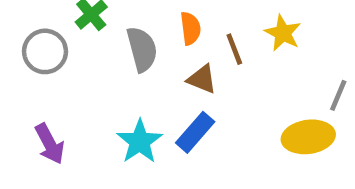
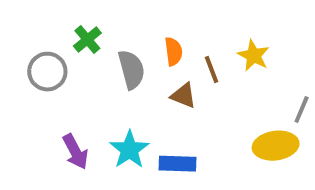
blue rectangle: (195, 132) -> (177, 164), moved, turned 51
purple arrow: (50, 144) -> (75, 152), moved

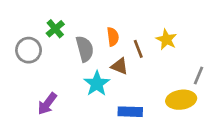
cyan star: (129, 150) -> (97, 84), moved
purple arrow: (75, 152) -> (47, 104), turned 65
blue rectangle: (177, 164) -> (130, 112), moved

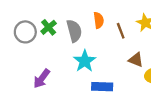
green cross: (55, 29) -> (49, 27), moved
brown triangle: (120, 66) -> (136, 60), moved
blue rectangle: (130, 112) -> (102, 87), moved

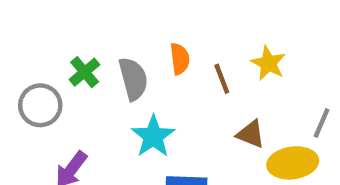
gray circle: (25, 32) -> (40, 105), moved

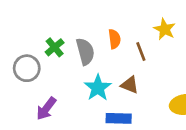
yellow star: (268, 63) -> (165, 29), moved
brown triangle: (251, 134) -> (130, 85), moved

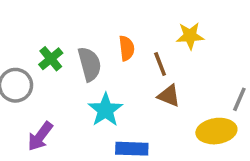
yellow star: (165, 29) -> (190, 36), turned -30
brown triangle: (130, 85) -> (169, 96), moved

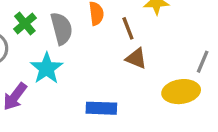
cyan star: (105, 110) -> (47, 68), moved

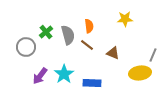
brown line: (128, 28) -> (87, 45), moved, turned -32
cyan star: (47, 68) -> (64, 74), moved

